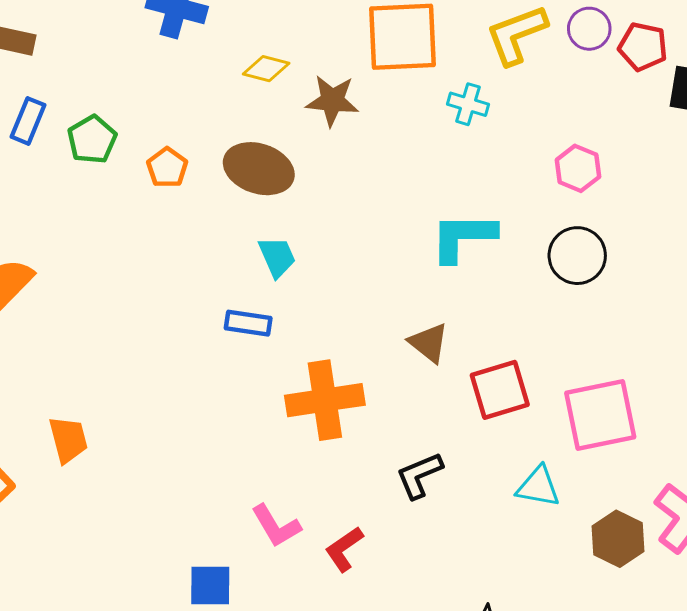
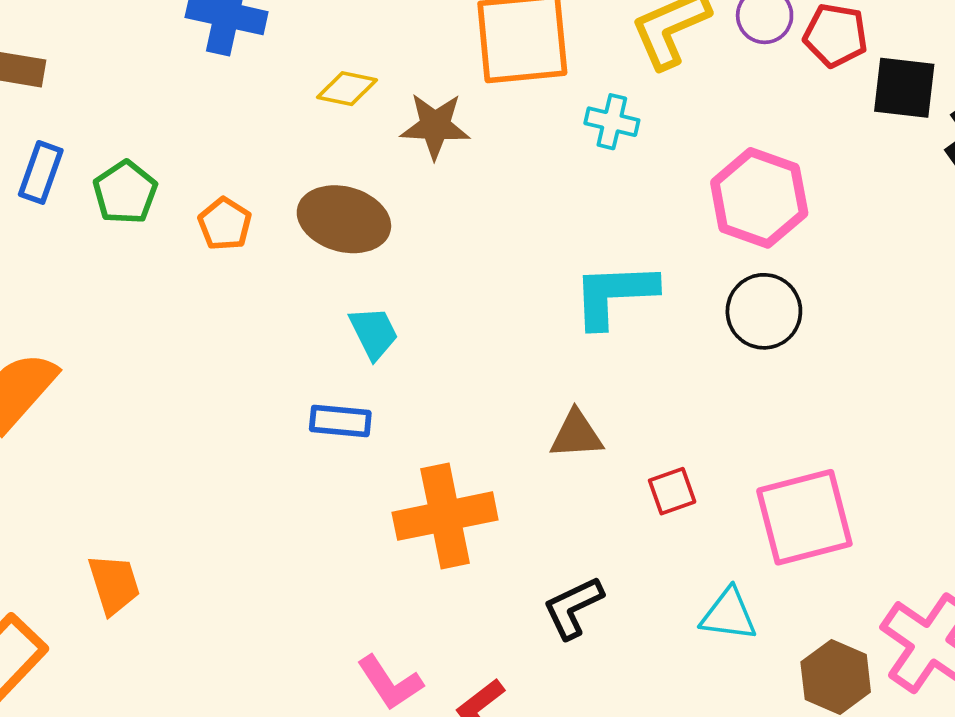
pink hexagon: (578, 168) -> (759, 198), size x1.6
brown triangle: (429, 343) -> (576, 435), turned -39
red square: (500, 390) -> (672, 491), size x0.6

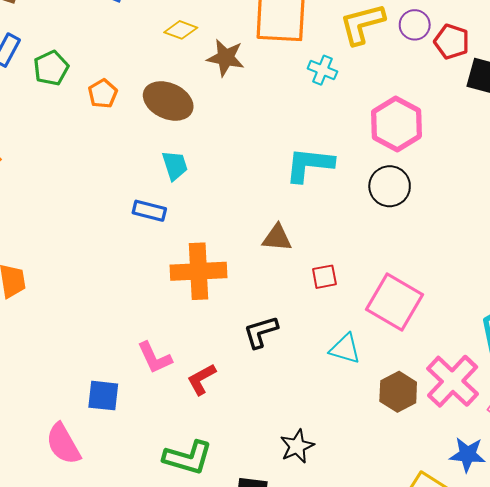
pink square: (804, 517) -> (394, 302), turned 36

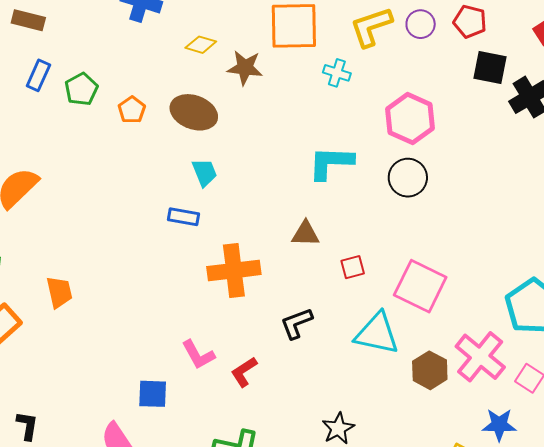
red pentagon: (452, 42) -> (470, 22), moved
cyan triangle: (345, 349) -> (377, 333), size x1.5

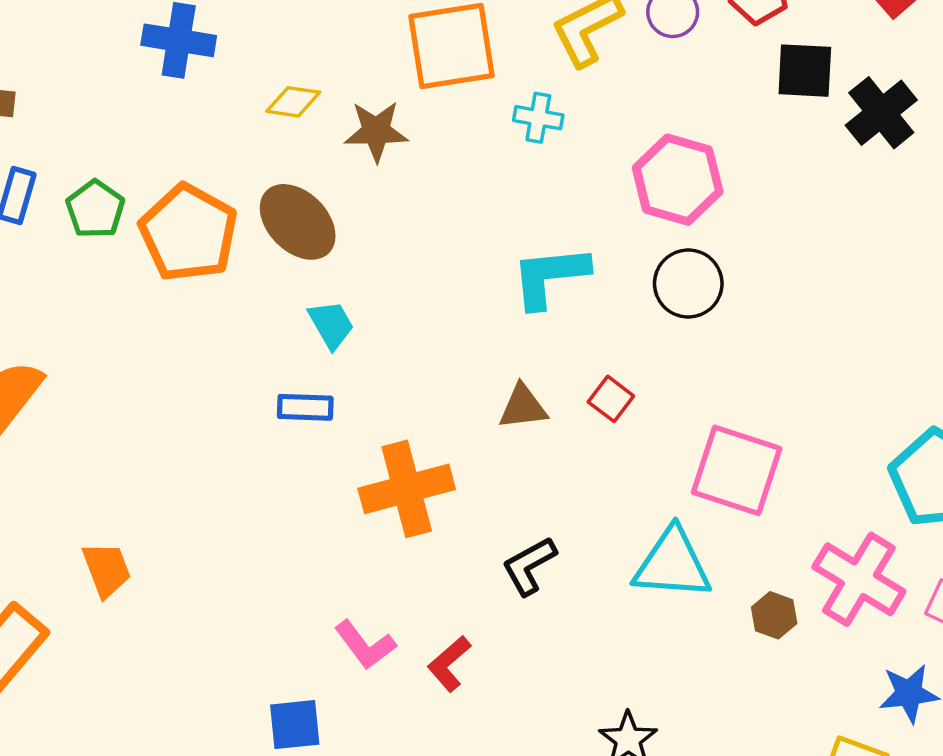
orange pentagon: (132, 110) -> (188, 233), size x2.0
brown ellipse: (194, 112) -> (298, 222), turned 33
red square: (353, 267) -> (611, 399), moved, turned -30
brown hexagon: (430, 370) -> (774, 615), size x0.7

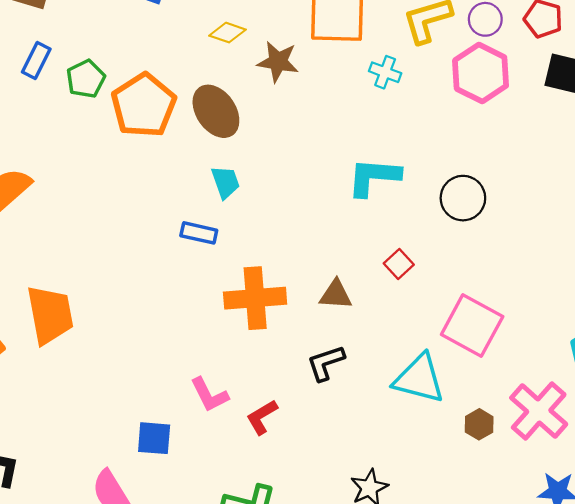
pink hexagon: (678, 180) -> (481, 73), moved
brown triangle: (523, 407) -> (336, 295), moved
orange trapezoid: (106, 570) -> (50, 315), size x1.6

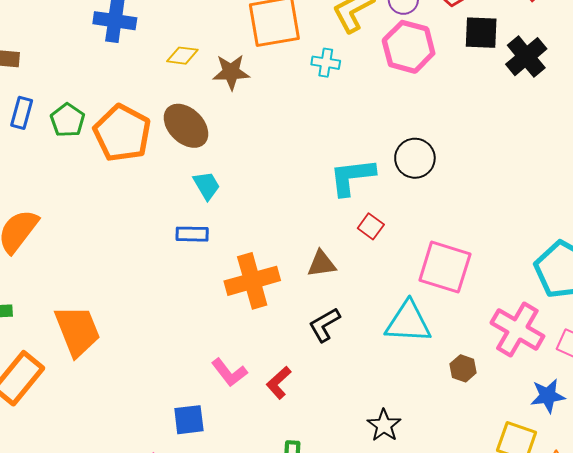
cyan L-shape: (374, 177) -> (352, 177), moved
brown hexagon: (479, 424) -> (463, 368), moved

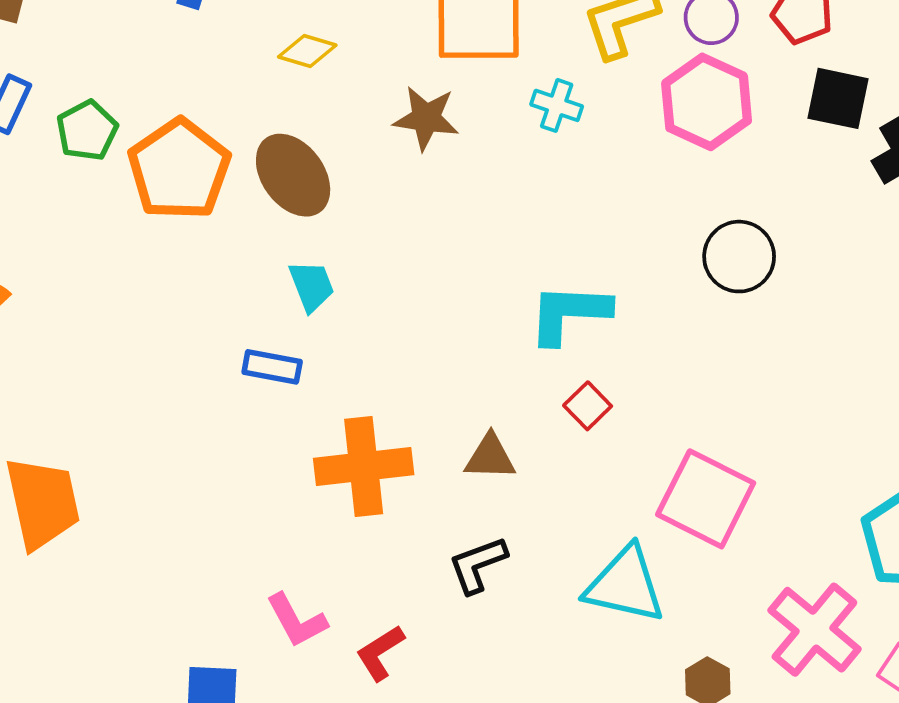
brown star: (231, 72) -> (426, 118), moved
black circle: (415, 158) -> (739, 257), moved

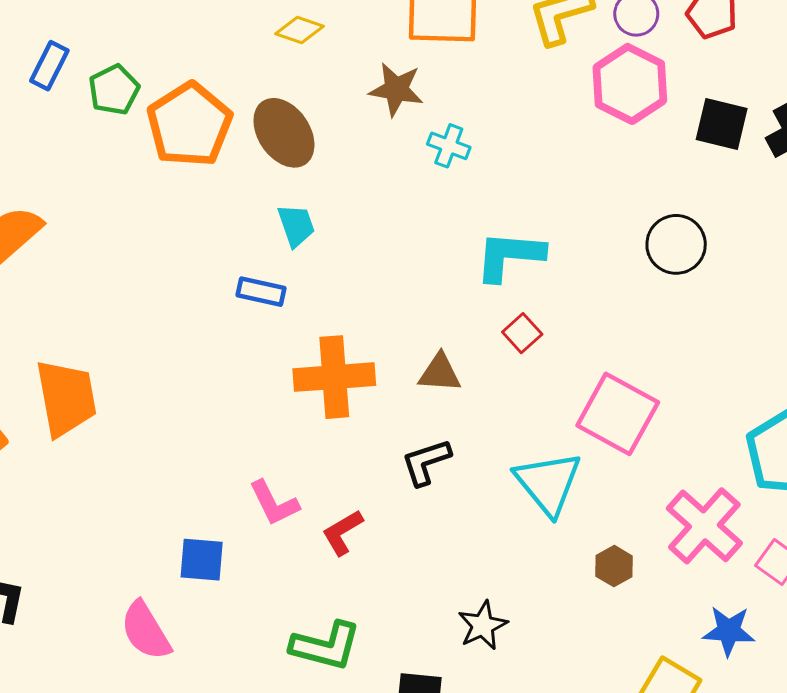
black square: (838, 98) -> (722, 124), moved
cyan cross: (557, 105) -> (449, 146), moved
black circle: (739, 257) -> (676, 244), moved
cyan triangle: (625, 585) -> (548, 483), turned 36

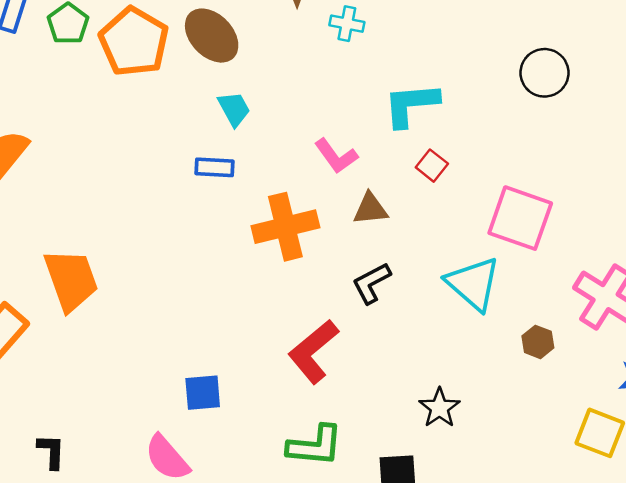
pink L-shape: (274, 503) -> (336, 156), moved
red L-shape: (343, 532) -> (313, 351), size x1.6

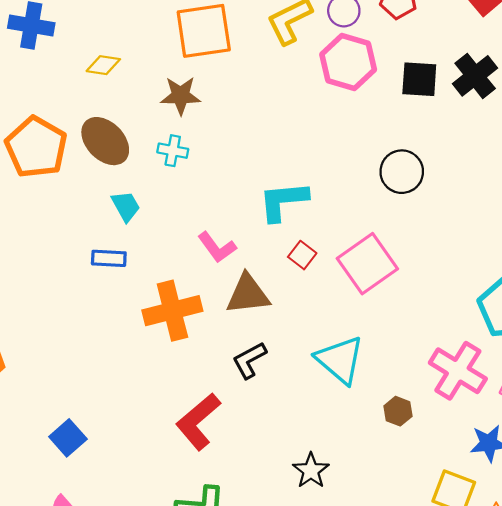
cyan cross: (347, 24) -> (173, 151), moved
brown triangle: (370, 209) -> (248, 294), size x1.4
pink square: (520, 218) -> (367, 264), moved, turned 36
blue square: (203, 393) -> (68, 438), moved, turned -36

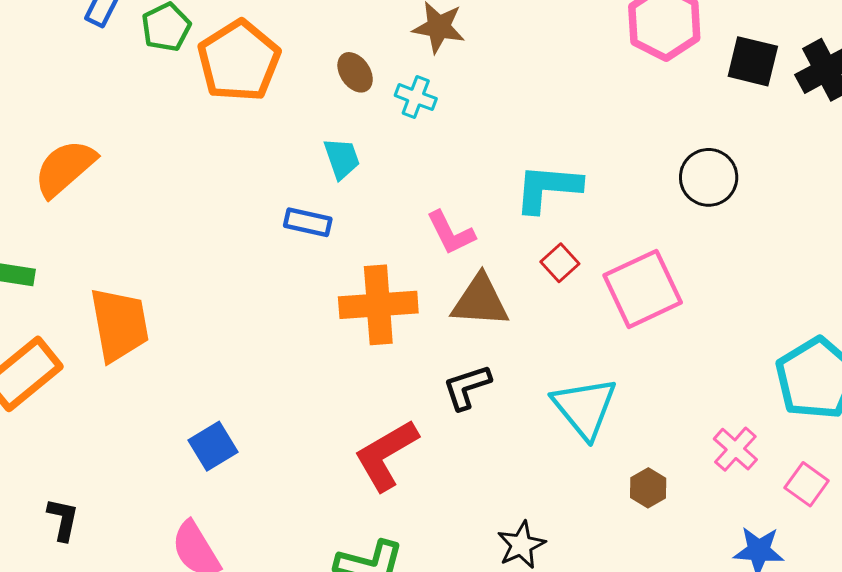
brown ellipse: (105, 141) -> (355, 72), moved, size x0.6
pink cross: (458, 371) -> (735, 449), size x0.6

